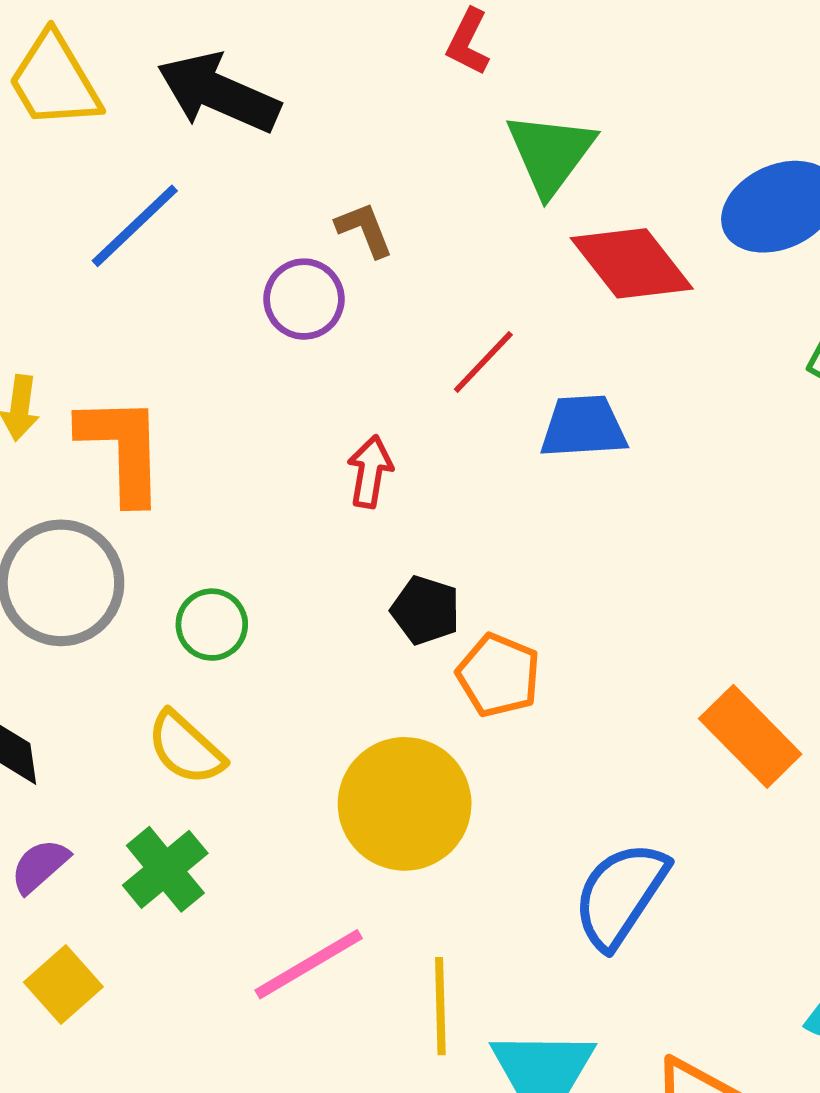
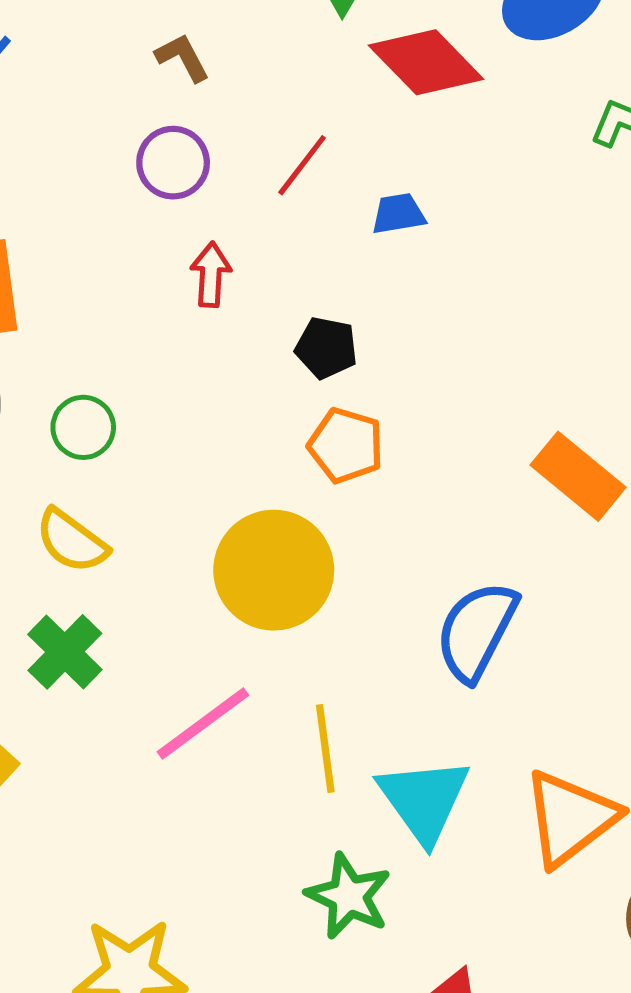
purple circle: (304, 299) -> (173, 163), moved
blue trapezoid: (583, 427) -> (398, 214), size x0.7
black pentagon: (426, 610) -> (326, 348), moved

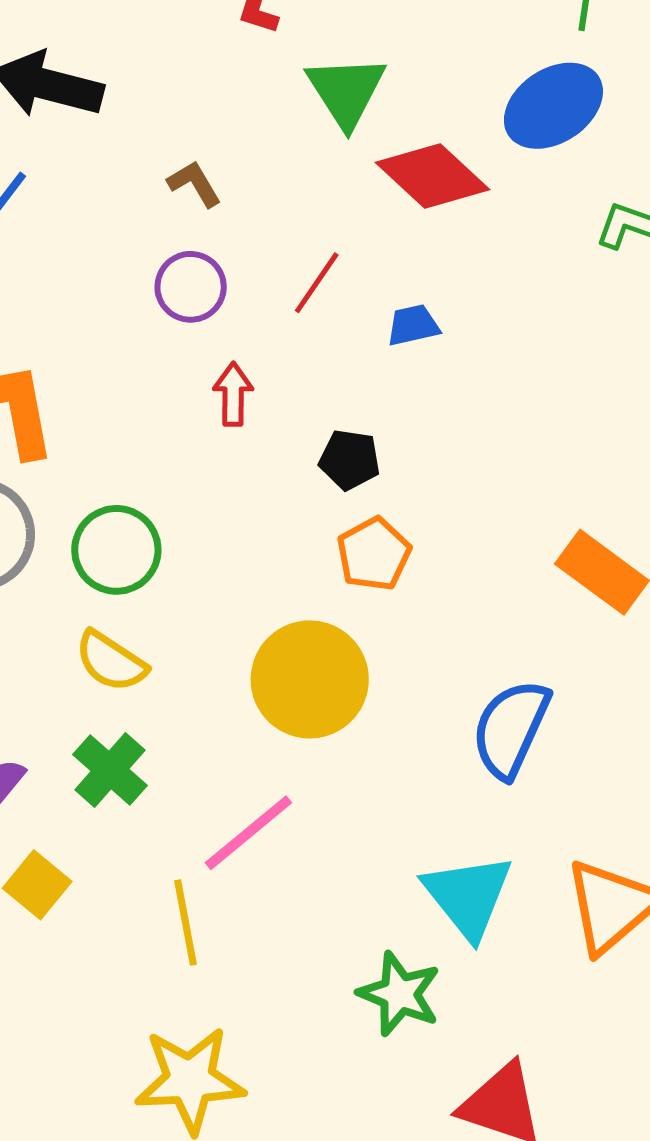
green circle: (83, 427) -> (116, 550), size x1.4
orange pentagon: (346, 445) -> (374, 554), turned 30
yellow line: (325, 748) -> (186, 923), moved

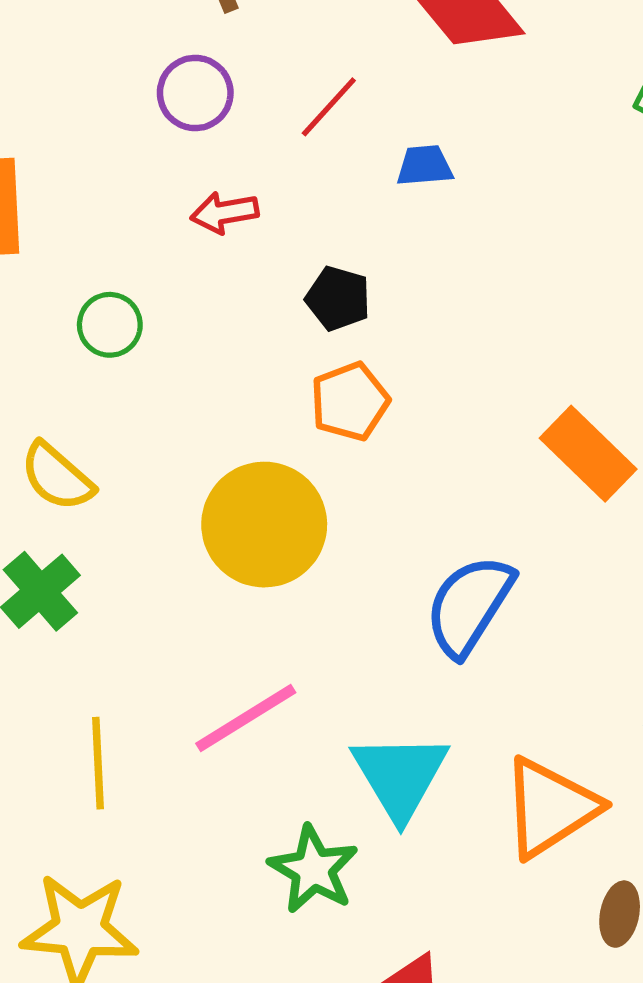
red arrow: (233, 394) -> (225, 212), turned -108
green circle: (116, 550) -> (110, 325), moved, size x0.7
pink line: (248, 833) -> (246, 718), moved

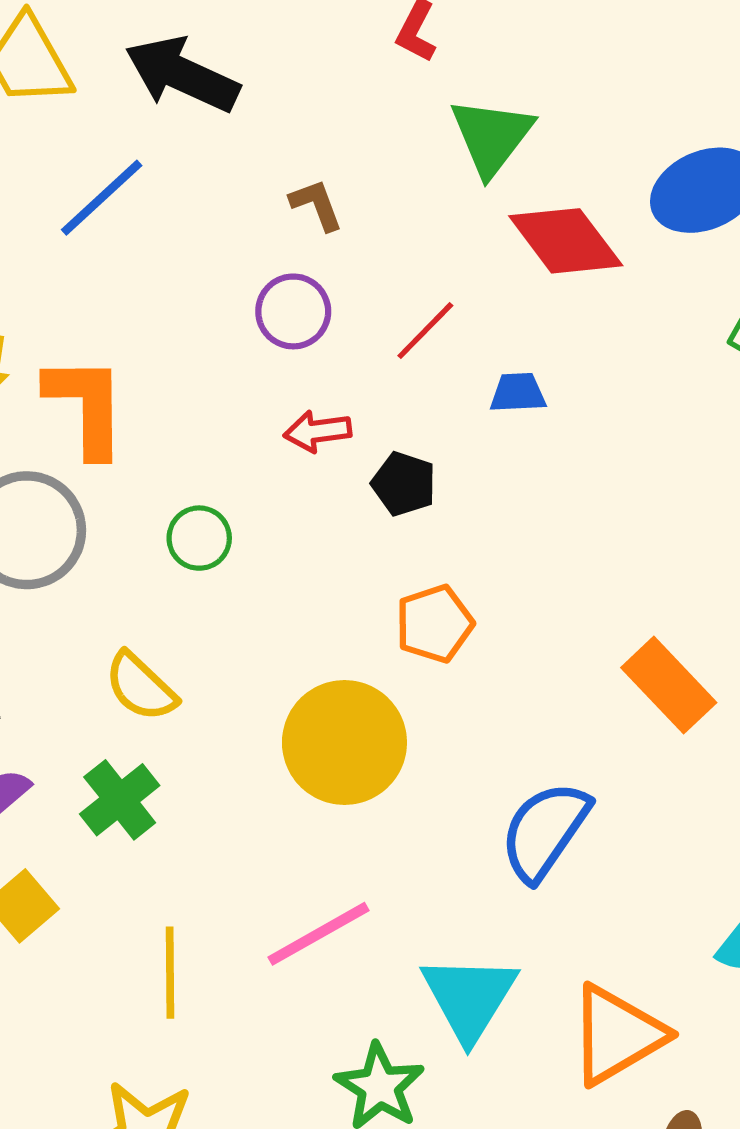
black pentagon: (338, 298) -> (404, 484), moved

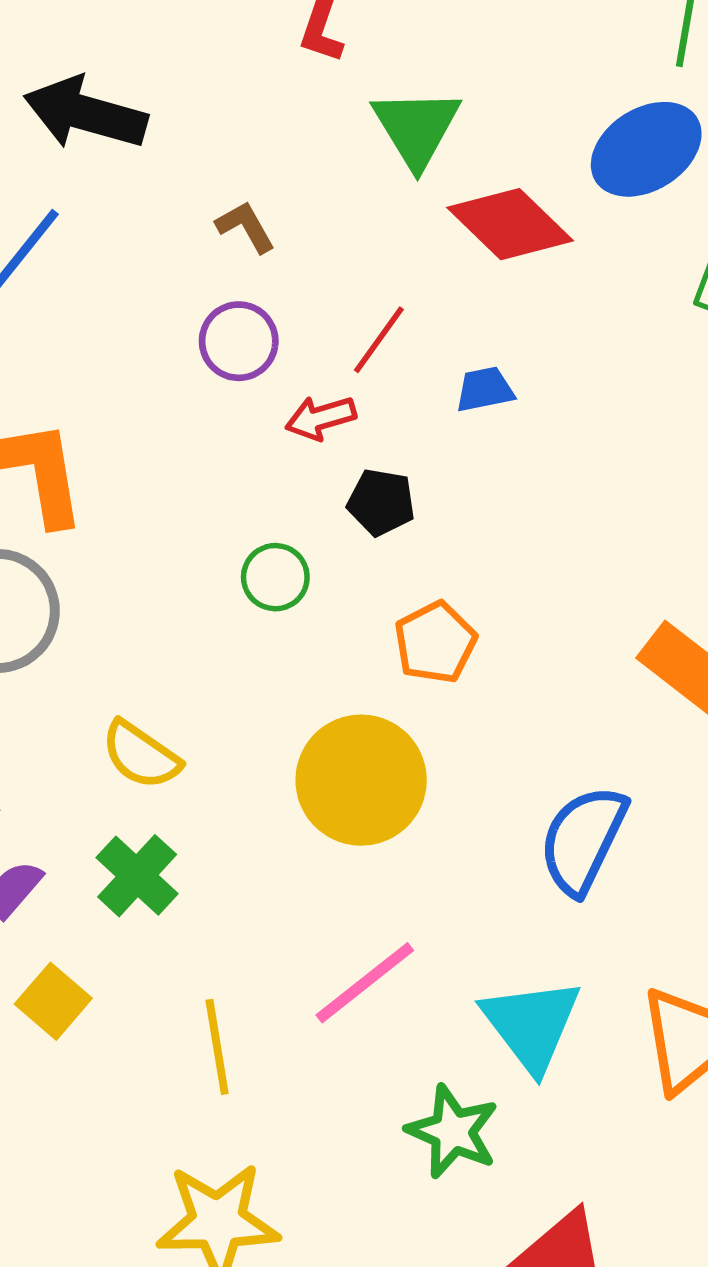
red arrow: (318, 431) -> (321, 418), moved
green circle: (199, 538) -> (275, 577), moved

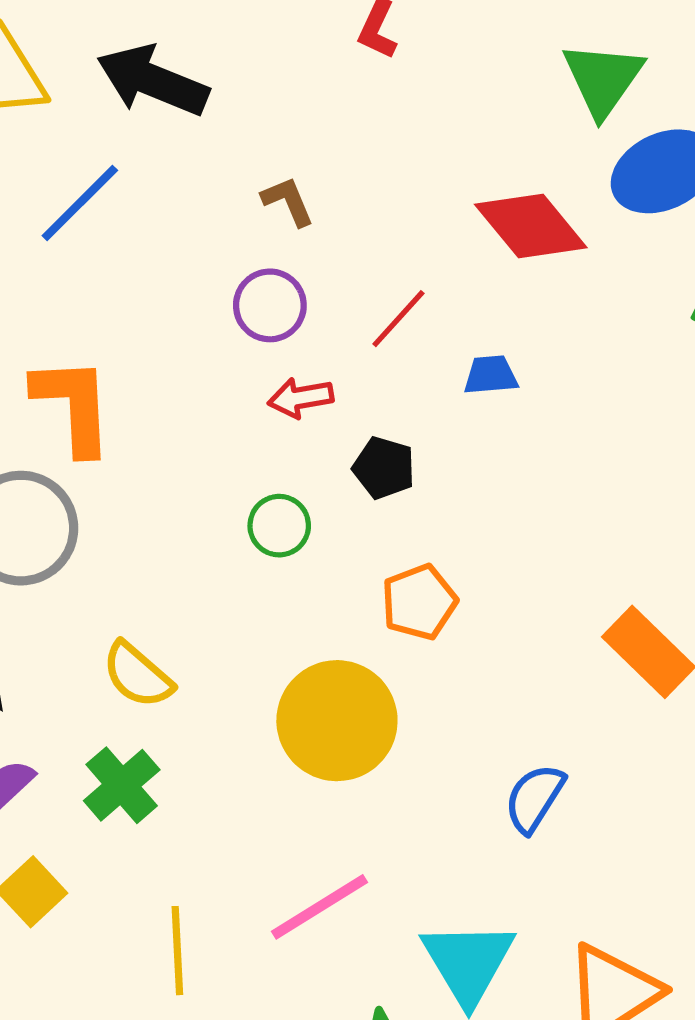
green triangle: (416, 128) -> (603, 79), moved
red arrow: (321, 418) -> (301, 398), moved
blue semicircle: (583, 840) -> (534, 798), size x0.7

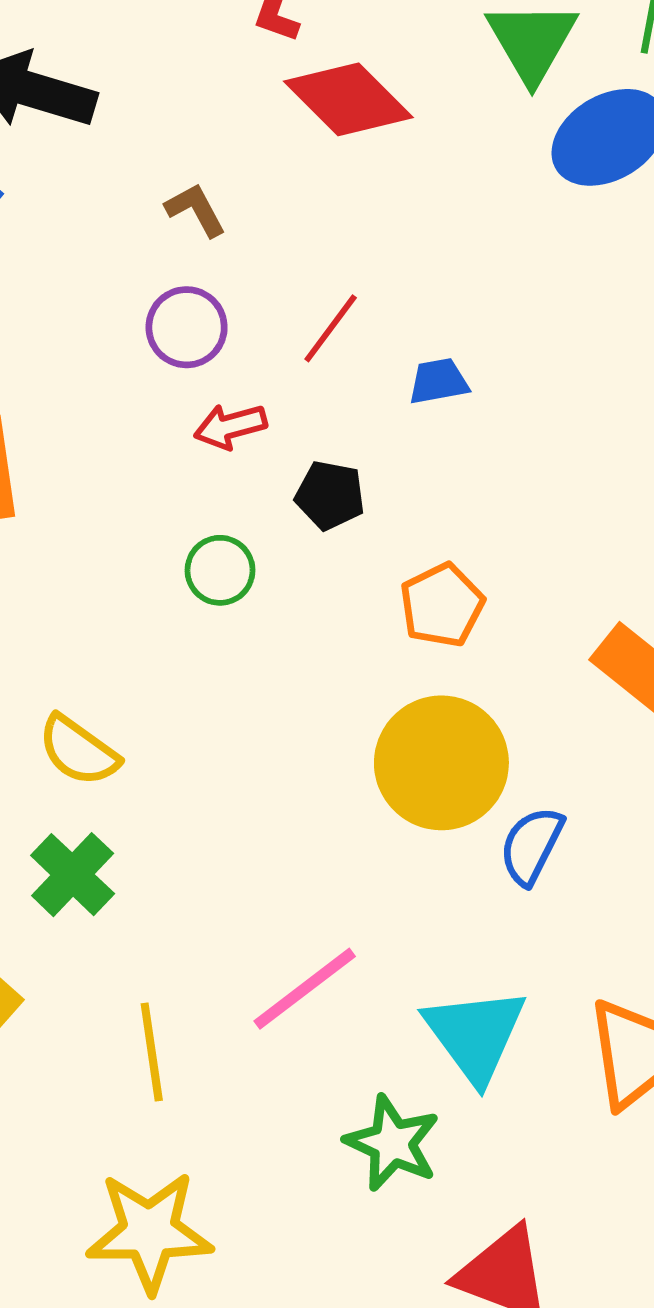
red diamond: (531, 226) -> (348, 99), moved
orange pentagon: (419, 602) -> (442, 605), moved
yellow circle: (337, 721) -> (441, 763), moved

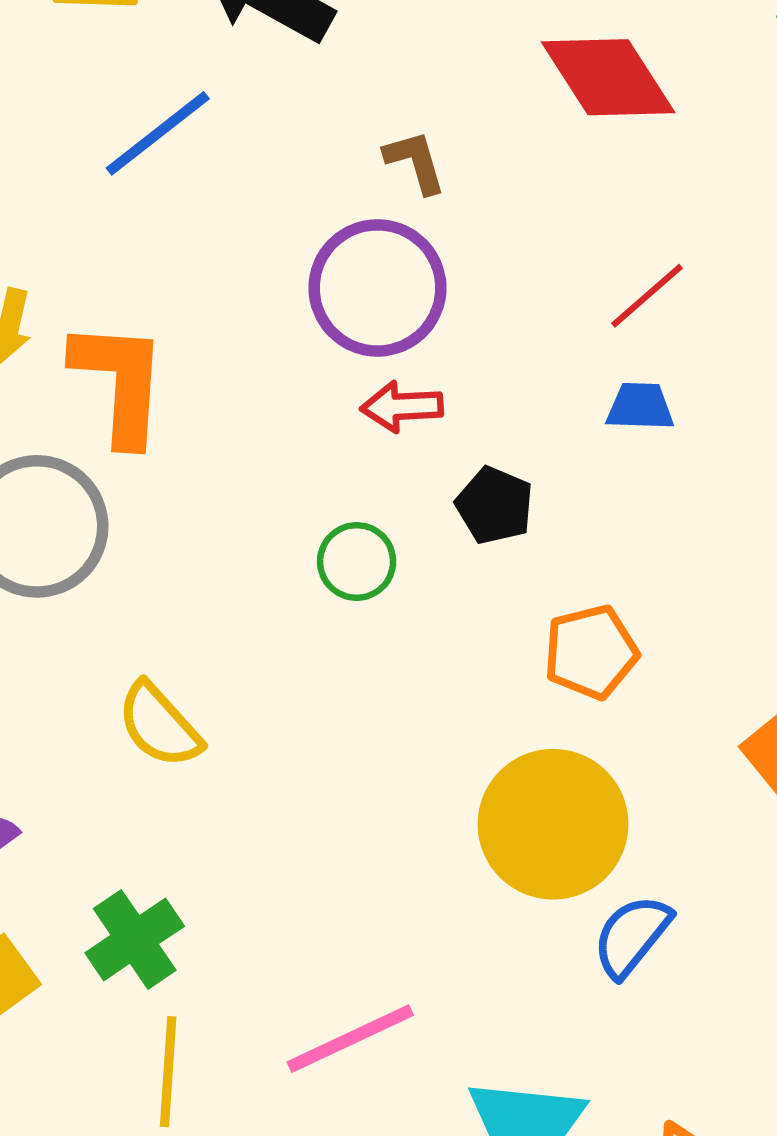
purple circle: (187, 327) -> (377, 288), size x1.5
red line: (331, 328) -> (647, 296), moved
green cross: (73, 875) -> (135, 939), moved

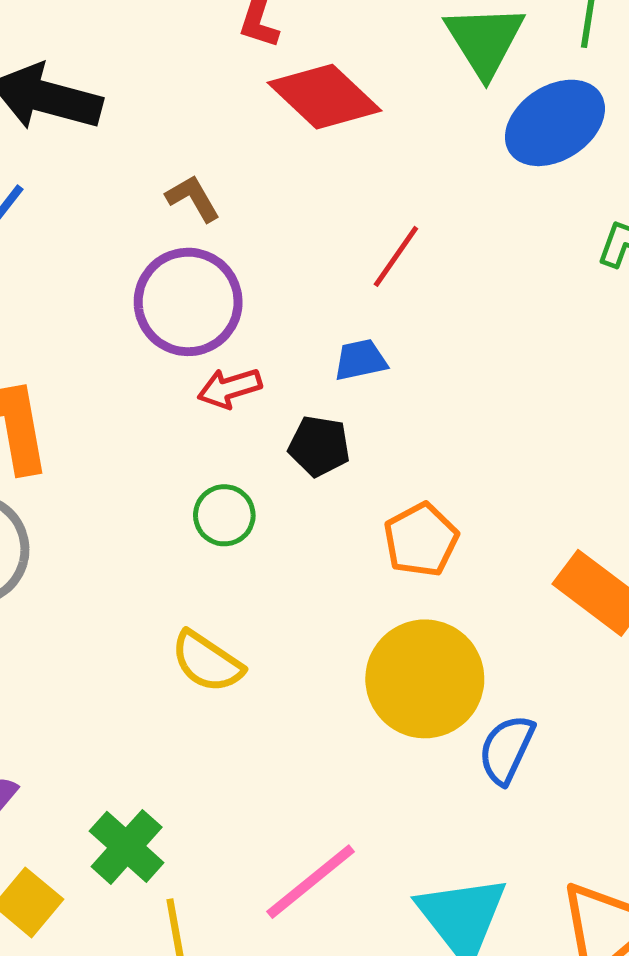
blue trapezoid: (640, 407) -> (361, 360), moved
yellow semicircle: (159, 725) -> (207, 662), moved

